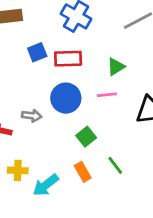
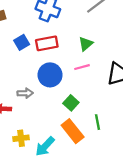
green line: (115, 165) -> (98, 122), turned 35
orange rectangle: (83, 172) -> (73, 131), size x1.5

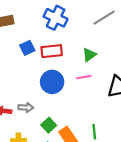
gray arrow: (25, 93) -> (26, 107), moved
green square: (71, 103) -> (49, 125), moved

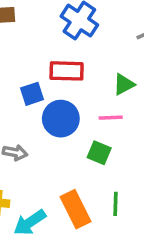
blue square: (27, 48) -> (32, 94), moved
green square: (49, 125) -> (99, 153), moved, turned -32

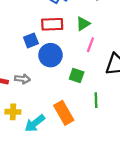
green triangle: (124, 84) -> (83, 24), moved
pink line: (111, 118) -> (90, 45), moved, turned -64
green line: (115, 204) -> (96, 100), moved

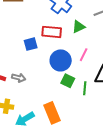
green triangle: (83, 24) -> (79, 27), moved
blue circle: (50, 55) -> (61, 60), moved
green line: (96, 100) -> (85, 88), moved

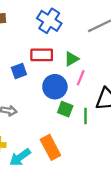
green triangle: (79, 27) -> (71, 59), moved

